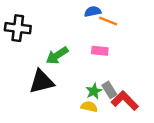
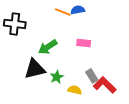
orange line: (108, 21) -> (63, 12), moved
green star: (94, 91) -> (57, 77), moved

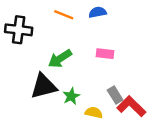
orange line: (63, 12) -> (64, 15), moved

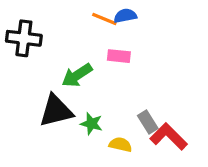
orange line: (64, 15) -> (104, 19), moved
pink rectangle: (105, 54) -> (119, 56), moved
green star: (71, 96) -> (91, 124), turned -30

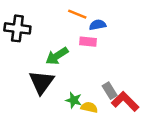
blue semicircle: (125, 16) -> (98, 25), moved
black triangle: (56, 111) -> (41, 82), turned -40
green star: (91, 124) -> (74, 100), moved

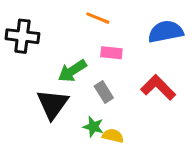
blue semicircle: (98, 25) -> (166, 32), moved, size x1.6
gray rectangle: (110, 91) -> (104, 92), moved
red L-shape: (125, 101) -> (158, 87), moved

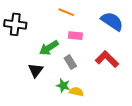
blue semicircle: (166, 32) -> (112, 21), turned 45
black triangle: (53, 104) -> (36, 70), size x0.7

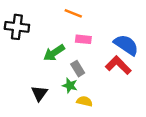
blue semicircle: (112, 21) -> (126, 45), moved
black triangle: (36, 70) -> (39, 93), moved
green star: (63, 86) -> (70, 85), moved

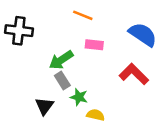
blue semicircle: (126, 45) -> (143, 34), moved
gray rectangle: (78, 69) -> (62, 80), moved

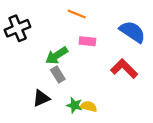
black cross: (19, 31) -> (18, 28), turned -30
green star: (79, 97) -> (74, 105), moved
black triangle: (44, 106) -> (41, 98), turned 30

